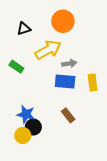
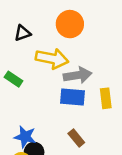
yellow arrow: (48, 50) -> (52, 59), turned 40
gray arrow: (69, 64) -> (78, 75), size x1.5

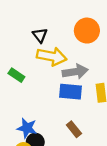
orange circle: (70, 24) -> (87, 31), moved
black triangle: (23, 33) -> (40, 35), moved, turned -49

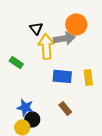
yellow arrow: (52, 56) -> (46, 46), turned -105
gray arrow: (75, 72) -> (64, 38), moved

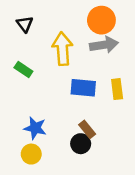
black triangle: (36, 28) -> (25, 24), moved
gray arrow: (64, 38) -> (104, 45), moved
black circle: (32, 119) -> (81, 144), moved

